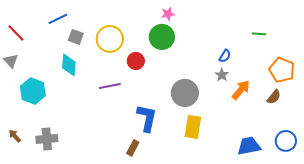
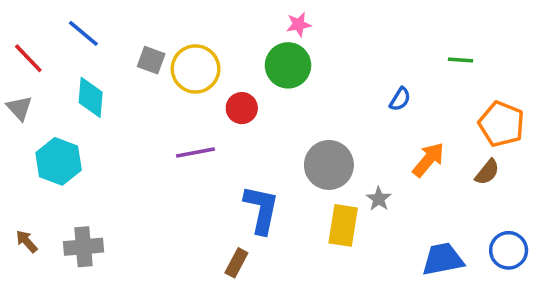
blue line: (58, 19) -> (83, 33), moved, turned 66
gray square: (76, 37) -> (151, 60), moved
cyan diamond: (69, 65) -> (91, 97), moved
gray star: (222, 75) -> (379, 199), moved

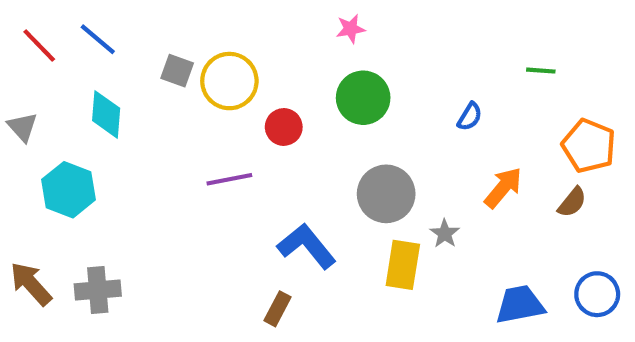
red line: (28, 58) -> (39, 45), moved
green circle: (288, 65) -> (363, 98), moved
blue L-shape: (261, 209) -> (307, 246), turned -51
brown arrow: (27, 241) -> (31, 284), size x1.6

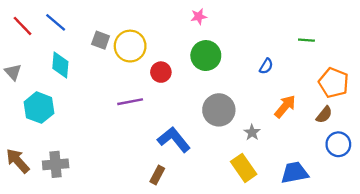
yellow rectangle: (403, 265) -> (244, 168), moved, turned -44
blue circle: (597, 294) -> (338, 144), moved

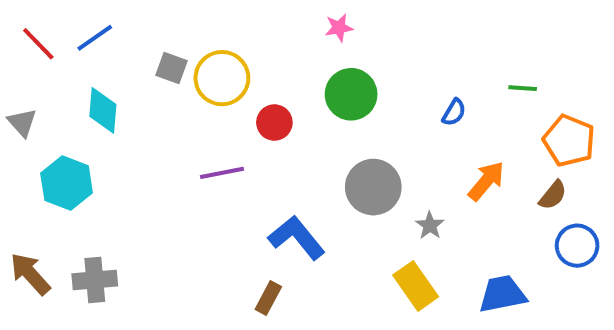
blue line: (56, 22) -> (95, 38), turned -75
green line: (306, 40) -> (523, 88), moved

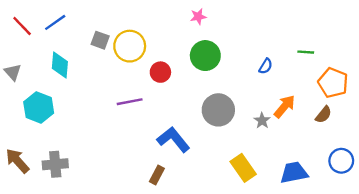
gray star: (430, 225) -> (262, 121), moved
blue circle: (577, 246) -> (341, 161), moved

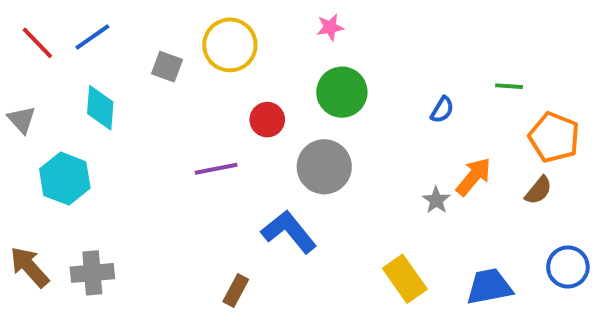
yellow circle: (130, 46) -> (230, 45), moved
gray circle: (218, 110) -> (324, 167), moved
brown rectangle: (157, 175) -> (236, 291), moved

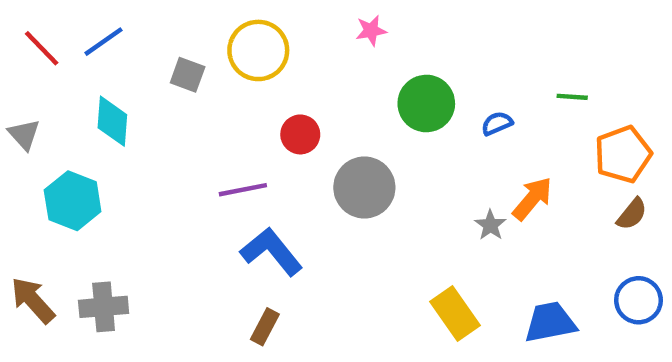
green circle: (342, 92) -> (426, 103), moved
blue semicircle: (442, 110) -> (497, 123), turned -144
orange pentagon: (554, 137) -> (623, 154), turned 30
brown semicircle: (538, 190) -> (632, 214), moved
blue L-shape: (289, 232) -> (272, 252), moved

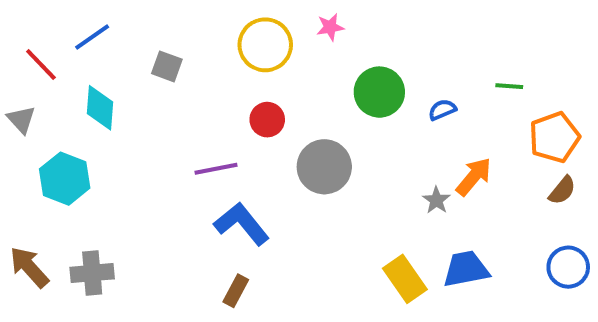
red line: (42, 48) -> (41, 64), moved
yellow circle: (258, 50) -> (265, 45), moved
blue trapezoid: (550, 322) -> (466, 269), moved

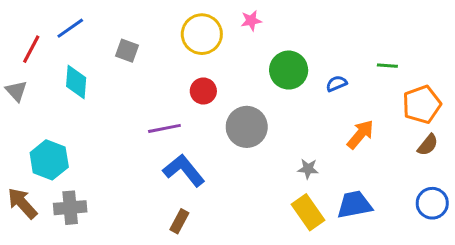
red line: (41, 64) -> (31, 49), turned 72
cyan hexagon: (65, 179) -> (49, 160), moved
gray star: (436, 200) -> (308, 169), moved, turned -30

